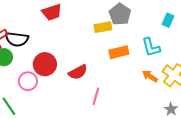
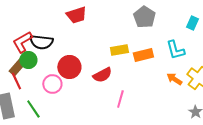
yellow rectangle: (103, 27) -> (119, 50), moved

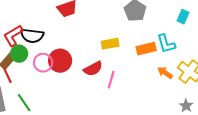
orange rectangle: (143, 55) -> (146, 49), moved
pink circle: (52, 84) -> (43, 63), moved
pink line: (120, 99) -> (111, 80), moved

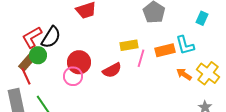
black semicircle: (32, 36) -> (51, 37), turned -65
pink circle: (43, 63) -> (73, 76), moved
pink line: (111, 80) -> (141, 58), moved

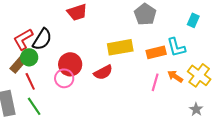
yellow rectangle: (129, 45) -> (120, 47), size x1.4
pink line: (141, 58) -> (155, 82), moved
red line: (26, 76) -> (30, 81), moved

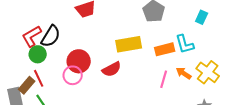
brown rectangle: (18, 64) -> (27, 85), moved

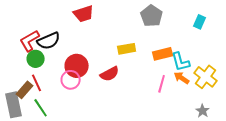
black semicircle: (51, 36) -> (49, 41), turned 35
yellow rectangle: (129, 44) -> (127, 49), size x0.7
cyan L-shape: (185, 44) -> (181, 62), moved

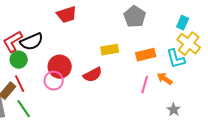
cyan L-shape: (181, 62) -> (176, 59), moved
yellow cross: (206, 77) -> (189, 44), moved
gray star: (203, 111) -> (174, 110), moved

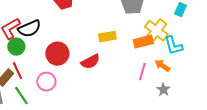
yellow cross: (189, 44) -> (156, 31), moved
pink circle: (54, 81) -> (46, 82), moved
gray star: (174, 110) -> (163, 90), moved

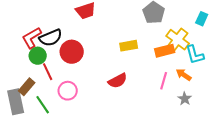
red circle: (57, 54) -> (72, 52), moved
red semicircle: (90, 62) -> (118, 81), moved
red line: (17, 71) -> (48, 72), moved

